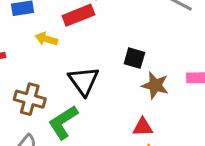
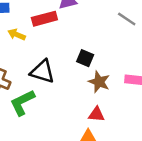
black triangle: (84, 81) -> (42, 72), turned -44
red triangle: (143, 127) -> (96, 114), moved

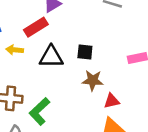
black triangle: (42, 72) -> (51, 57), moved
brown star: (99, 82) -> (93, 80), moved

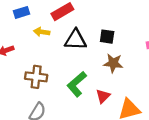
red triangle: (112, 101) -> (103, 96), moved, turned -35
green L-shape: (39, 111) -> (77, 84), moved

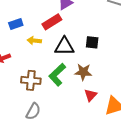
brown star: (113, 63) -> (83, 72), moved
green L-shape: (77, 84) -> (57, 75), moved

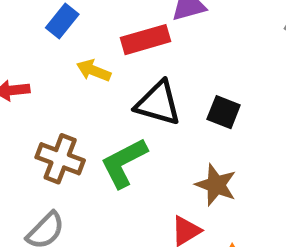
blue rectangle: (16, 24) -> (62, 21), turned -48
brown star: (83, 72) -> (216, 185), moved

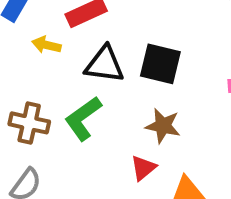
black square: (224, 112) -> (160, 64), size x1.5

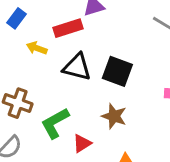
green L-shape: (83, 118) -> (55, 123), moved
red triangle: (143, 168) -> (82, 143), moved

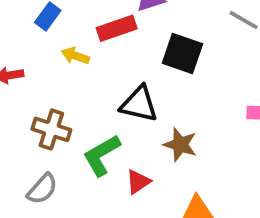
black triangle: (77, 67) -> (139, 104), moved
black square: (117, 71) -> (182, 53), moved

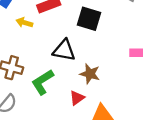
red triangle: (138, 182) -> (77, 98), moved

